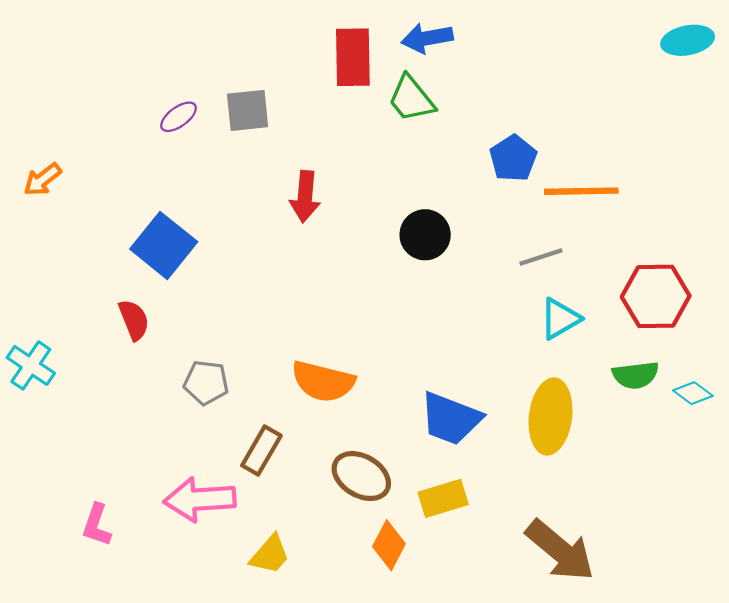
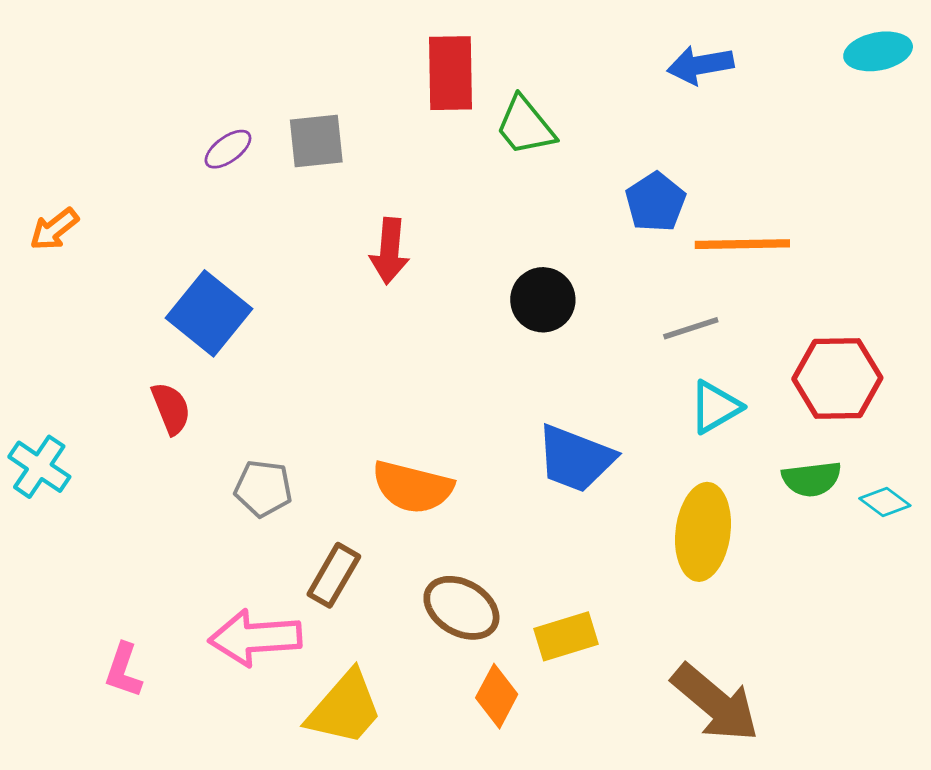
blue arrow: (427, 38) -> (700, 65), moved
blue trapezoid: (451, 419) -> (575, 459), moved
yellow trapezoid: (270, 555) -> (345, 708), size x1.5

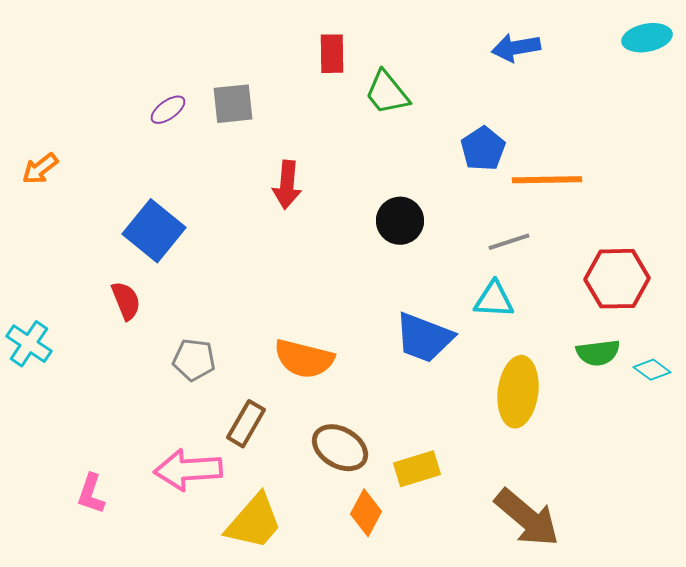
red rectangle: (451, 73) -> (332, 54), size x0.7
cyan triangle: (715, 407) -> (494, 300), moved, turned 33

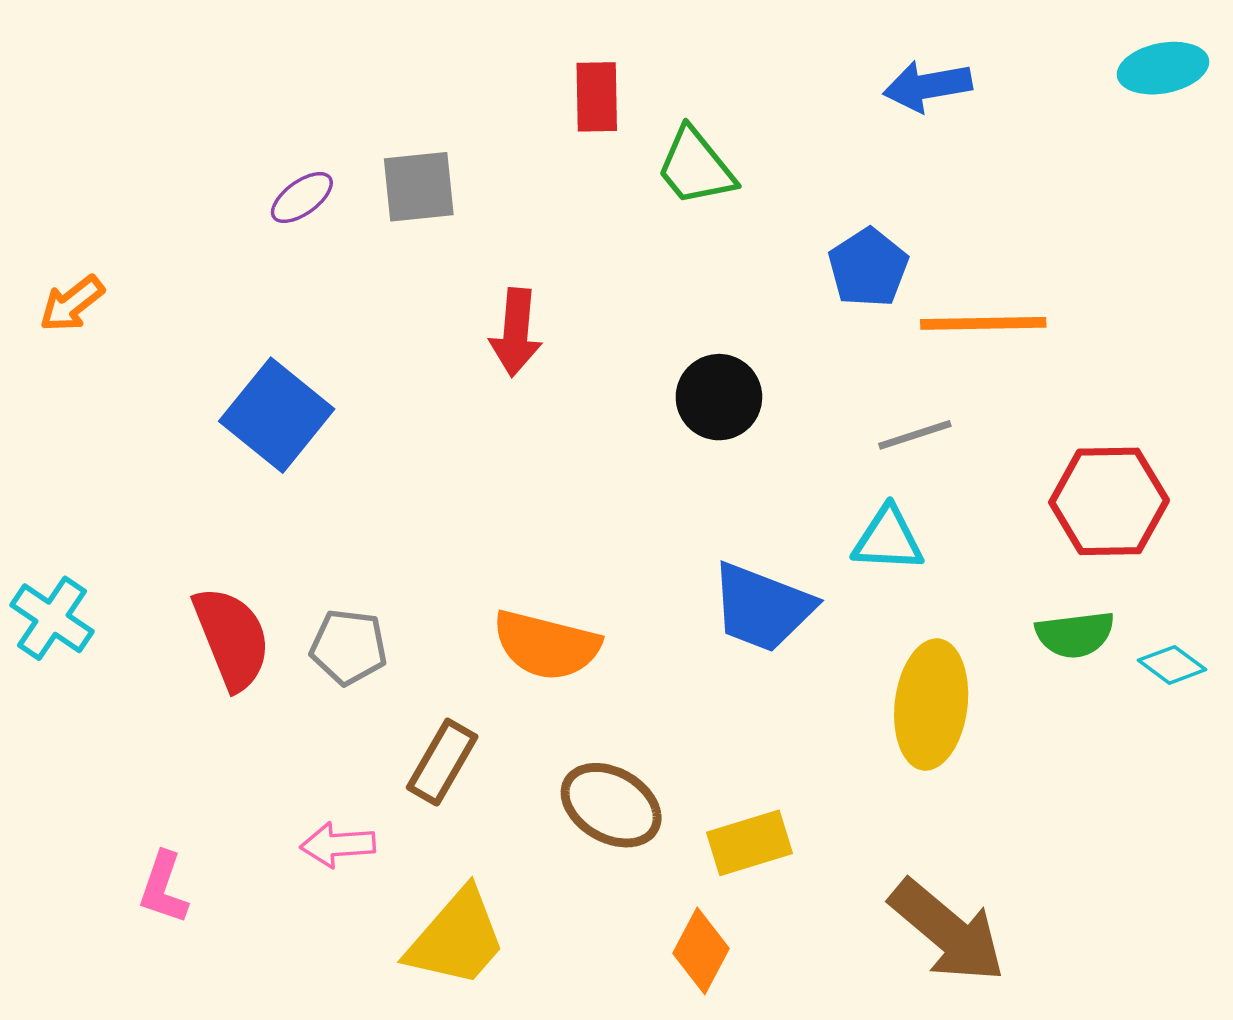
red semicircle: (126, 301) -> (232, 638), moved, size x1.5
pink arrow: (188, 470) -> (338, 845), size x0.6
orange diamond: (366, 513) -> (701, 951), moved

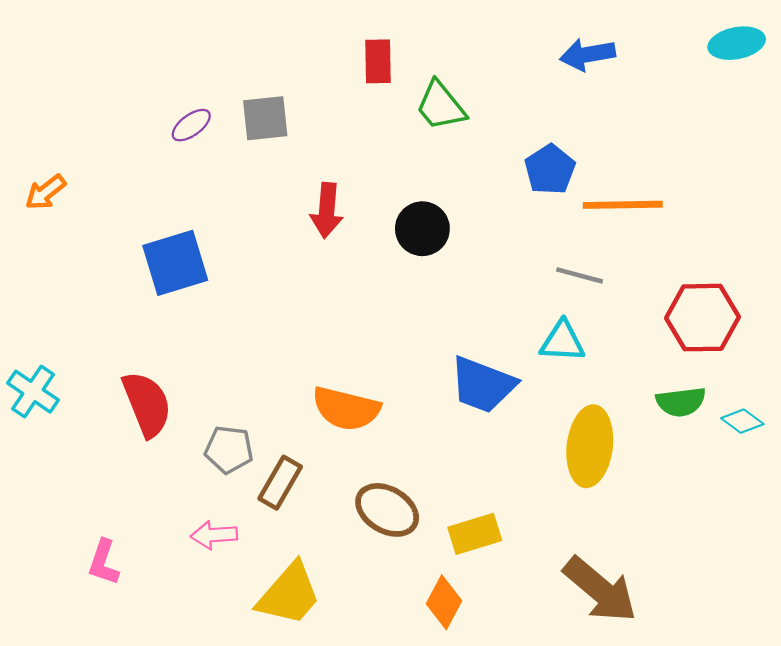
black circle: (719, 397) -> (422, 229), moved
blue square: (277, 415) -> (175, 263), turned 34
gray line: (915, 435) -> (580, 275), turned 33
gray pentagon: (349, 647) -> (229, 450), moved

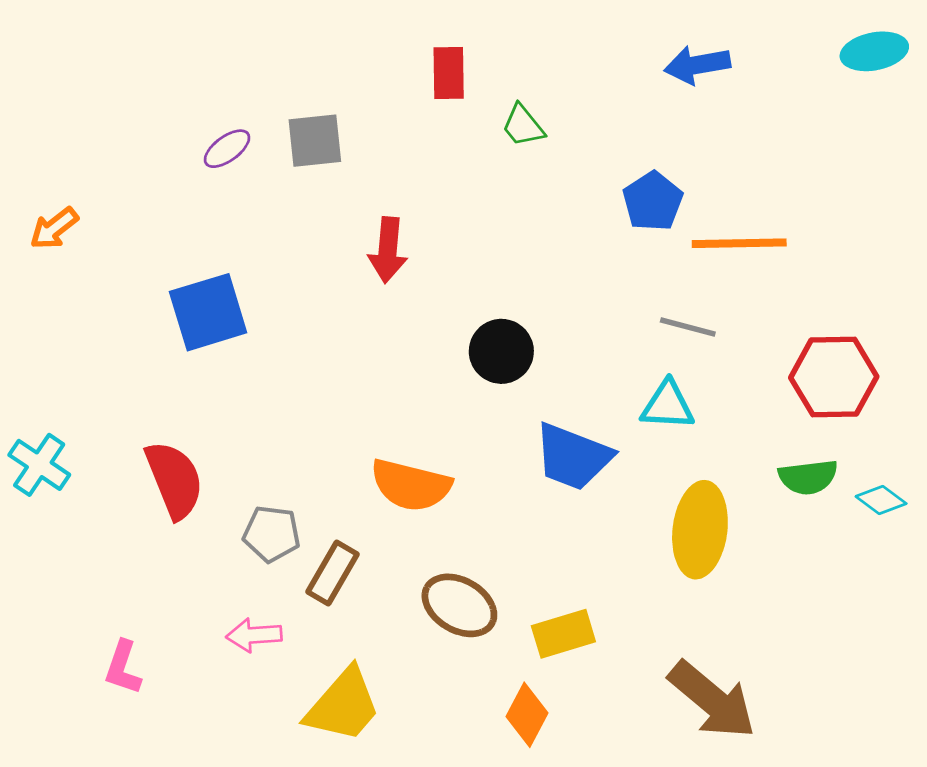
green trapezoid: (441, 106) -> (523, 126), size x0.7
black circle: (422, 229) -> (501, 351), moved

